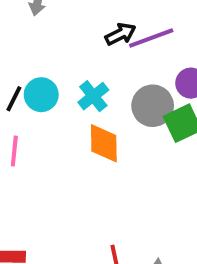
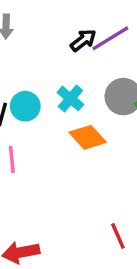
orange diamond: (104, 143) -> (88, 137), turned -30

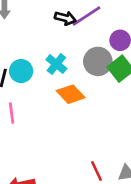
black arrow: (83, 40) -> (65, 18), turned 54

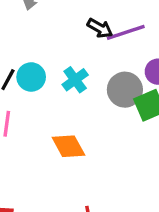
orange diamond: (71, 94) -> (68, 146), moved

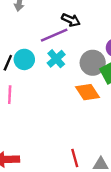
purple line: (126, 32) -> (54, 35), moved
orange diamond: (68, 146) -> (88, 92), moved

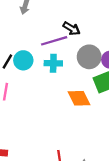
cyan cross: (56, 59) -> (53, 63), turned 36
gray circle: (93, 63) -> (89, 57), moved

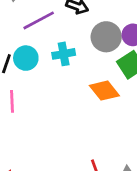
purple line: (54, 41) -> (39, 20), moved

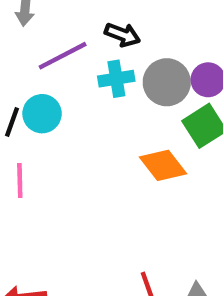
cyan cross: (64, 54) -> (116, 79), moved

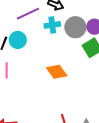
orange diamond: (163, 165) -> (57, 72), moved

